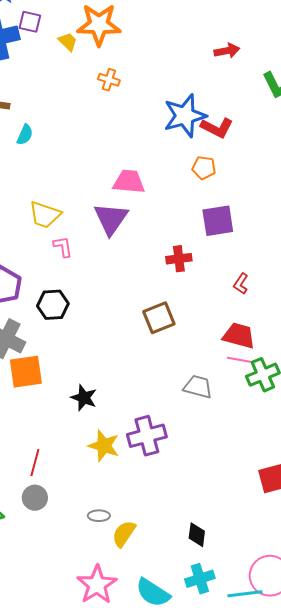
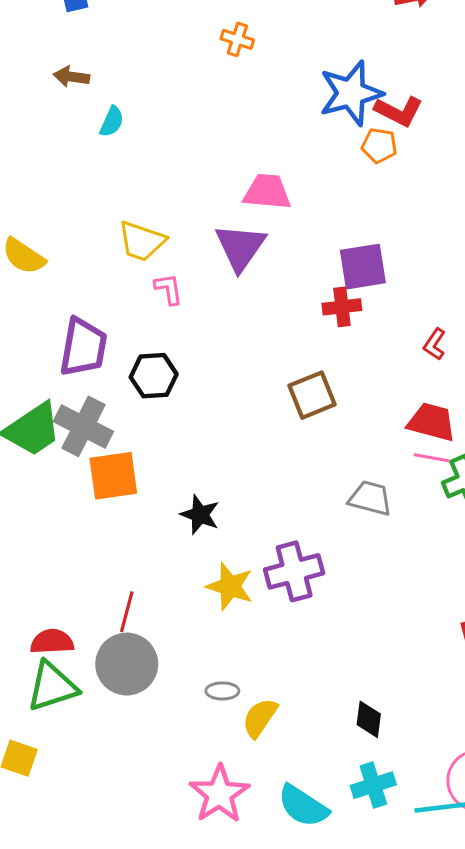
orange pentagon: (204, 168) -> (379, 146), moved
purple square: (218, 221) -> (363, 267), moved
gray circle: (35, 498) -> (127, 664), size x1.6

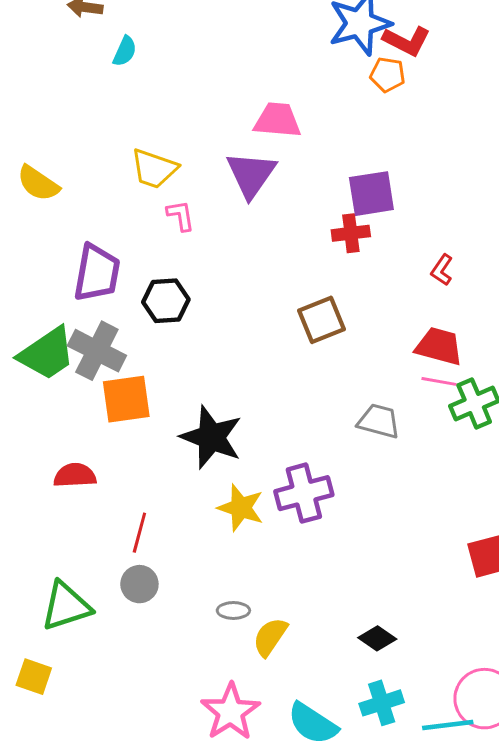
black star: (200, 515) -> (211, 437), size x1.6
red semicircle: (52, 642) -> (75, 475), moved
gray circle: (127, 664) -> (139, 584), size x0.6
black diamond: (369, 719) -> (377, 638), turned -63

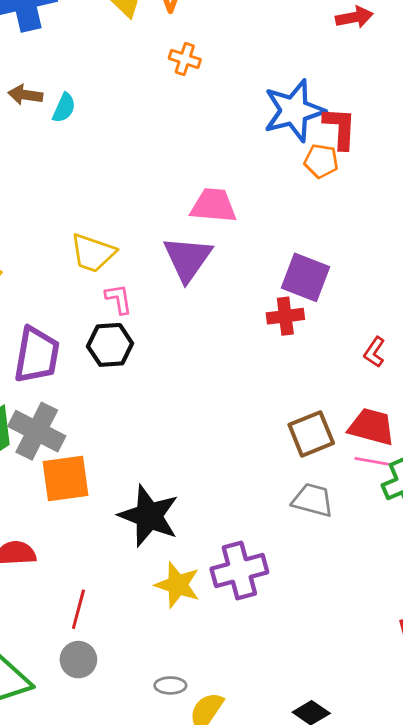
red L-shape: (407, 41) -> (340, 128), turned -114
cyan semicircle: (125, 51) -> (64, 108), moved
purple square: (371, 194) -> (305, 277), turned 30
black hexagon: (166, 301) -> (110, 345), moved
brown square: (321, 320) -> (311, 434), moved

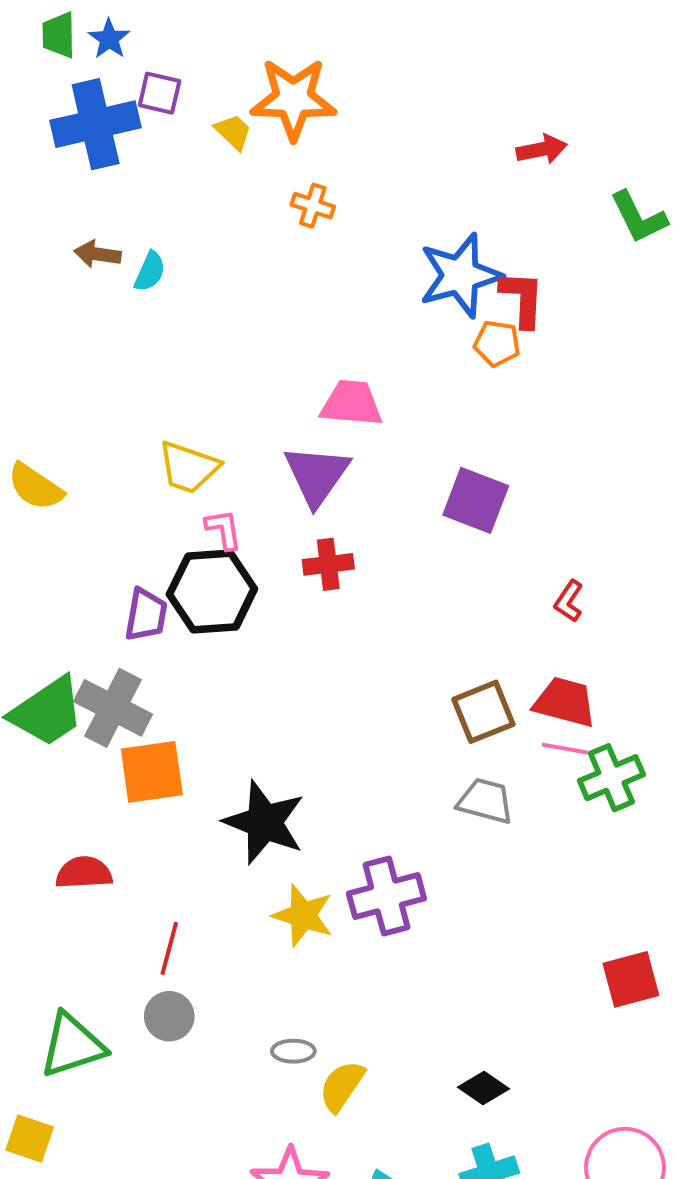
red cross: (285, 316) -> (328, 564), moved
black hexagon: (110, 345) -> (212, 592), size x1.4
purple trapezoid: (37, 355) -> (146, 615), moved, size x0.7

